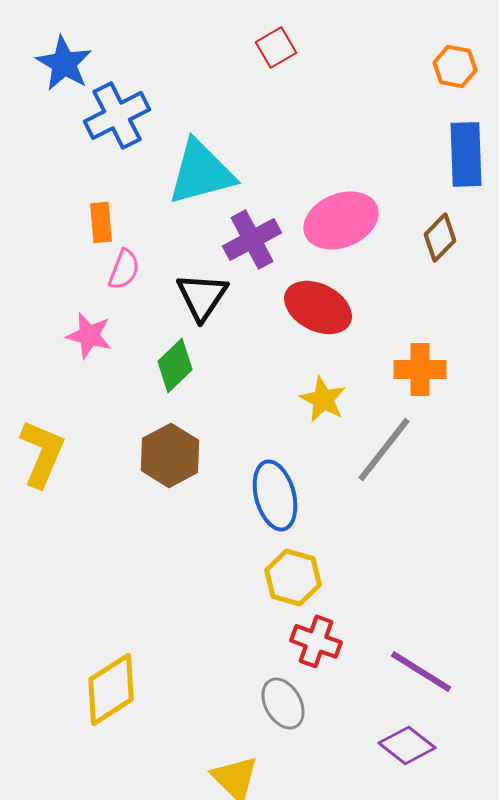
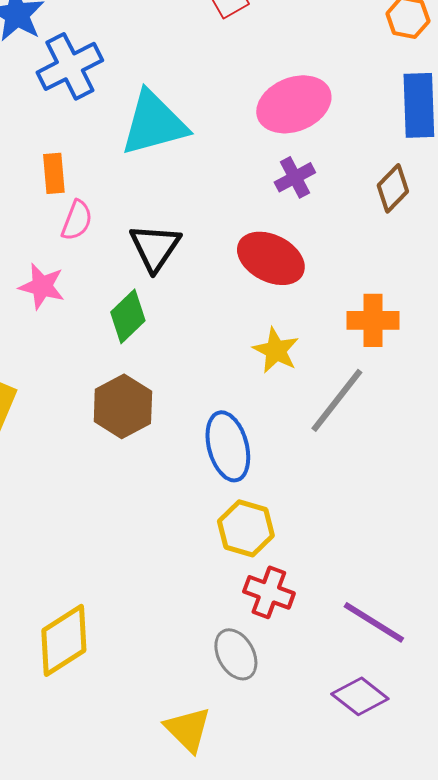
pink ellipse: (341, 220) -> (294, 104), moved
purple cross: (252, 239) -> (295, 177), moved, size x0.7

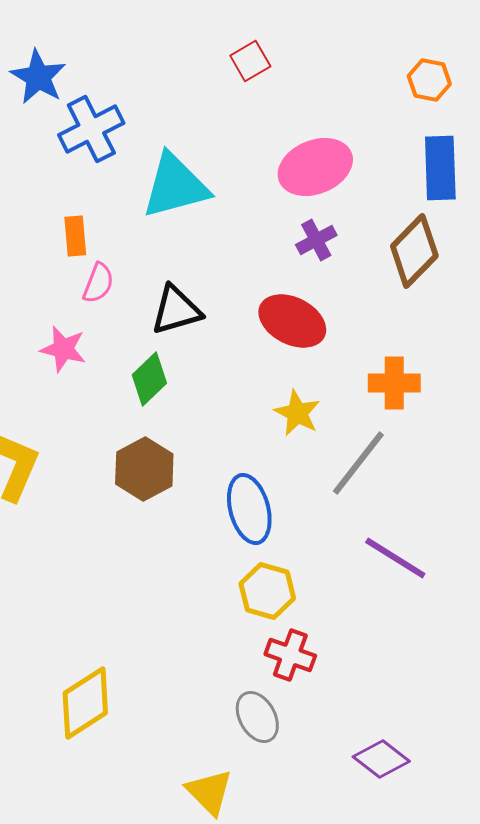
brown diamond: (393, 188) -> (414, 251), size x1.5
black triangle: (155, 247) -> (176, 310), turned 40
purple line: (374, 622) -> (395, 558), moved

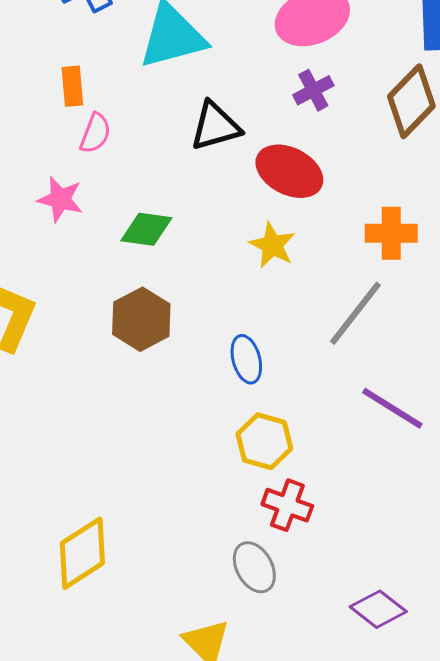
black triangle: (176, 310) -> (215, 126), moved
green diamond: (149, 379) -> (146, 229), turned 52
yellow star: (297, 413) -> (272, 245), moved
blue ellipse: (249, 509) -> (246, 359), size x0.7

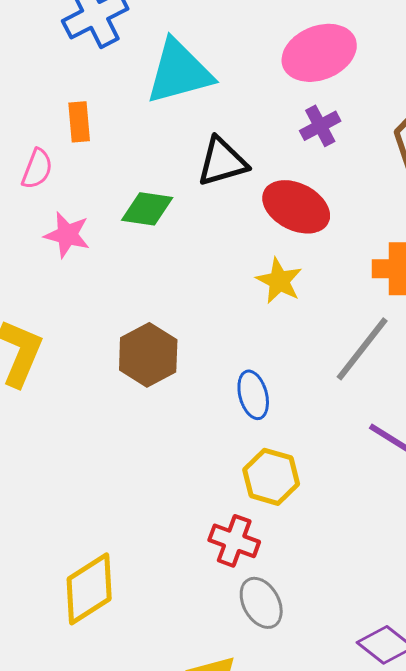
pink semicircle: (95, 133) -> (37, 169), moved
green diamond: (146, 229) -> (147, 209), moved
red cross: (287, 505) -> (234, 541), moved

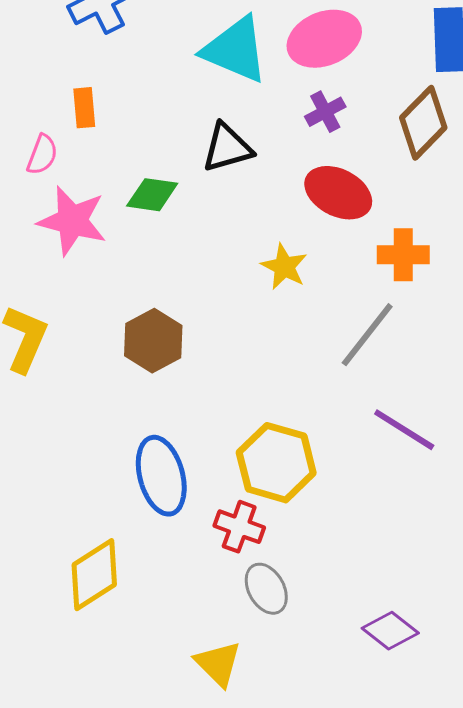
cyan triangle: (179, 72) -> (235, 50), moved, turned 38
red ellipse: (296, 207) -> (338, 193), moved
pink star: (67, 235) -> (72, 221), size x1.5
blue ellipse: (253, 395) -> (161, 476), moved, size x1.6
yellow hexagon: (271, 477) -> (276, 463), size x1.4

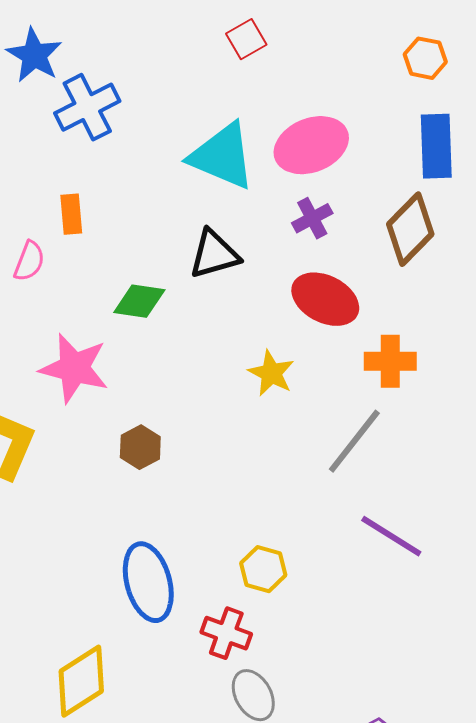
pink star: (72, 221) -> (74, 368), moved
brown hexagon: (153, 341) -> (140, 447), size x0.7
yellow hexagon: (276, 463) -> (263, 569), size x0.6

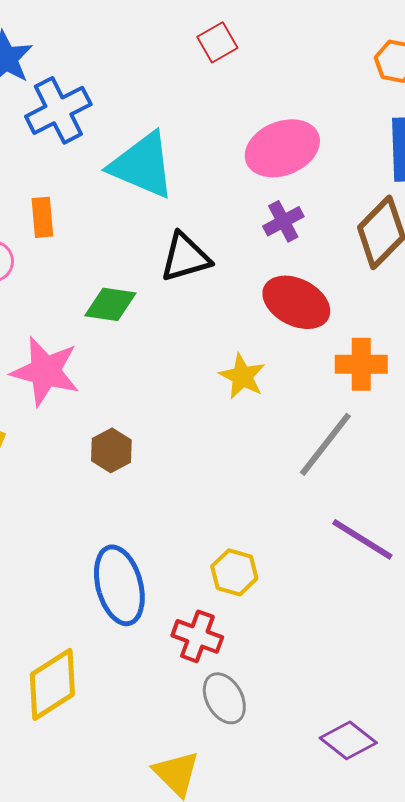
cyan triangle: (222, 156) -> (142, 165), moved

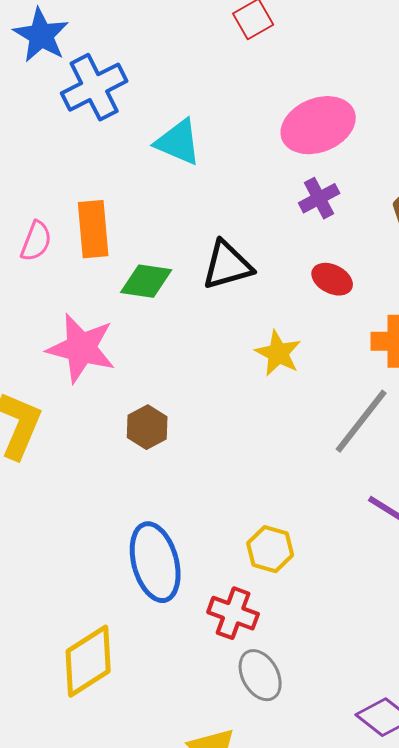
cyan triangle: (142, 165) -> (178, 142), size x0.7
orange rectangle: (42, 217) -> (93, 229), moved, size x1.4
black triangle: (185, 257) -> (227, 265), moved
red ellipse: (296, 302) -> (332, 279), size x0.6

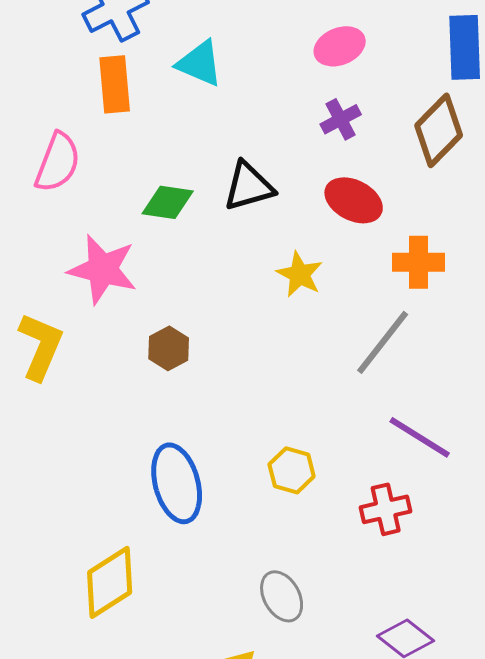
pink ellipse: (318, 125) -> (340, 46), size x0.7
orange rectangle: (93, 229) -> (115, 84), moved
pink semicircle: (36, 241) -> (58, 162), size x1.5
red ellipse: (332, 279) -> (354, 200), size x1.4
red cross: (233, 613) -> (386, 509), moved, turned -33

